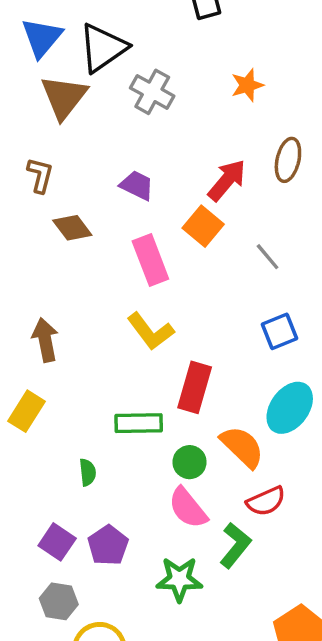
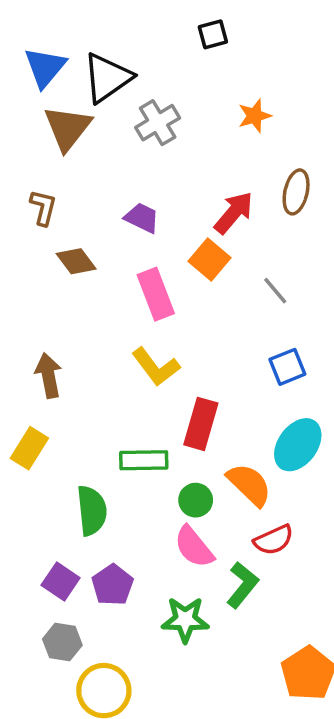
gray cross: (152, 92) -> (158, 123), turned 30
green semicircle: (88, 472) -> (92, 511), size x1.8

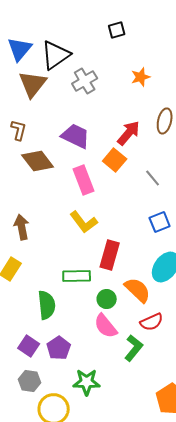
purple trapezoid: (142, 218) -> (76, 136), size x1.4
brown diamond: (76, 261) -> (38, 161), size x1.4
green star: (185, 620) -> (87, 382), moved

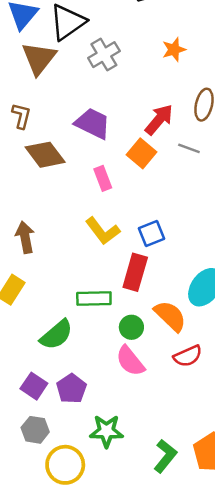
gray line: (153, 178) -> (189, 148), moved, turned -30
pink rectangle: (84, 180) -> (103, 178), size x0.7
blue square: (160, 222) -> (151, 233), moved
green semicircle: (47, 305) -> (56, 335), turned 56
green L-shape: (134, 348) -> (165, 456), moved

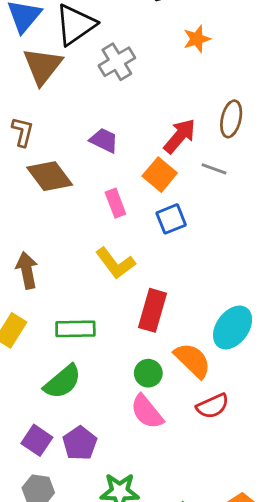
orange star: (174, 50) -> (197, 39), moved
purple trapezoid: (93, 123) -> (104, 140), size x0.7
blue square: (151, 233) -> (171, 219), moved
green rectangle: (94, 298) -> (75, 329), moved

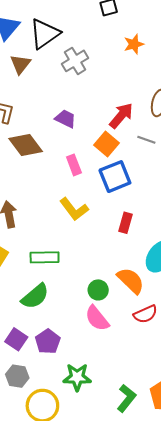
brown triangle: (43, 66) -> (20, 64), size x0.7
blue square: (171, 219) -> (115, 177), size x1.4
red rectangle: (153, 310) -> (125, 223), moved, size x0.7

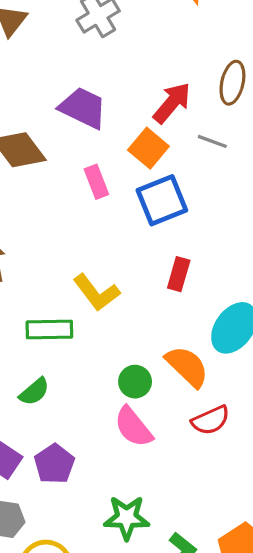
purple trapezoid: (66, 119) -> (83, 108), size x1.4
yellow L-shape: (74, 209) -> (96, 293), moved
green semicircle: (35, 296) -> (34, 392), size x0.7
green star: (77, 377) -> (127, 518), moved

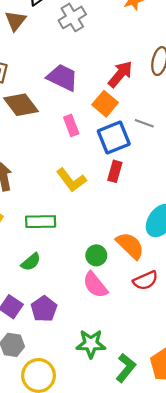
gray line: (212, 141) -> (144, 123), moved
red rectangle: (179, 274) -> (115, 171), moved
yellow L-shape: (96, 293) -> (71, 180), moved

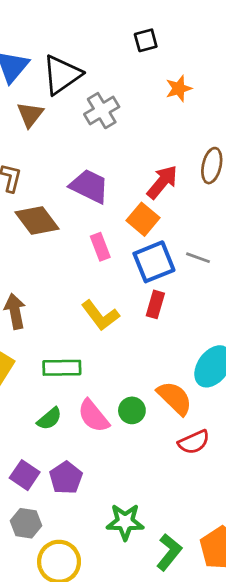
gray line: (144, 123) -> (198, 258), moved
pink semicircle: (95, 285) -> (93, 416), moved

